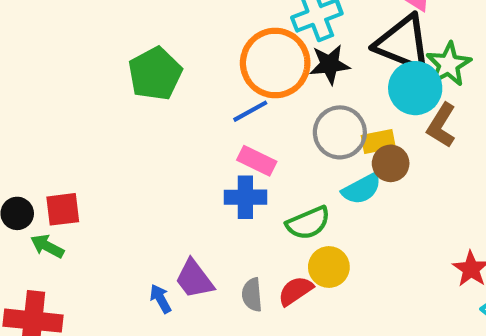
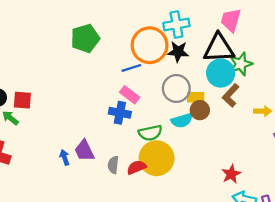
black triangle: (403, 43) -> (219, 48), turned -36
yellow circle: (329, 267) -> (157, 158), size x1.6

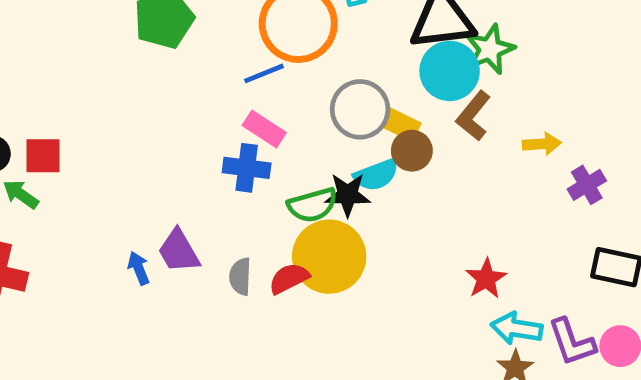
black star: (178, 52) -> (348, 195), moved
yellow rectangle: (196, 97) -> (401, 125), turned 30

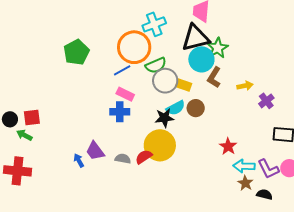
brown circle: (412, 151) -> (196, 108), moved
green semicircle: (312, 205) -> (156, 65), moved
gray semicircle: (240, 277) -> (123, 159), turned 105

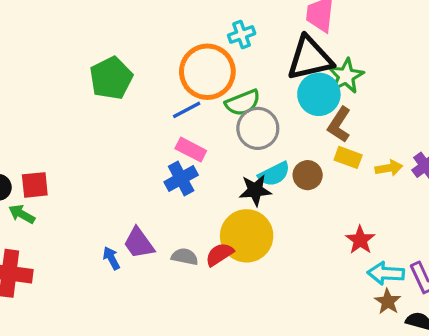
cyan cross: (154, 24) -> (242, 34), size x0.7
yellow rectangle: (184, 85) -> (348, 157), moved
yellow arrow: (245, 86) -> (389, 168), moved
blue cross: (120, 112) -> (181, 179), turned -30

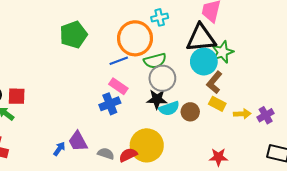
black star: (255, 190) -> (157, 99), moved
red star: (360, 240) -> (218, 157), turned 30
blue arrow: (111, 258) -> (59, 149), turned 56

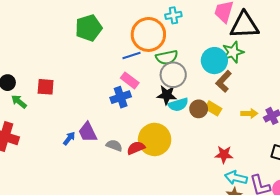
black triangle: (201, 38) -> (244, 25), moved
red square: (17, 96) -> (46, 87), moved
yellow rectangle: (217, 104) -> (213, 108), moved

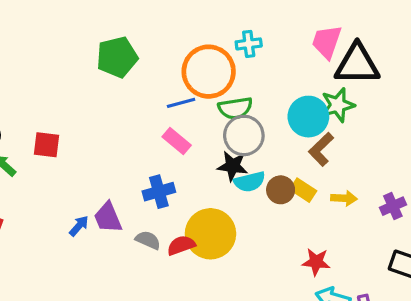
blue cross: (121, 97) -> (159, 192), moved
yellow arrow: (249, 113) -> (344, 198), moved

